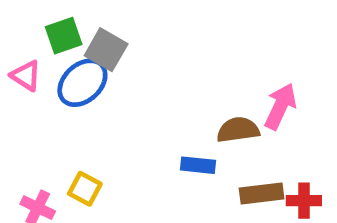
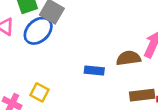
blue rectangle: (198, 165) -> (94, 70), moved

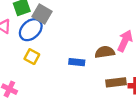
yellow square: (39, 92) -> (32, 57), moved

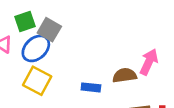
yellow square: (32, 57) -> (37, 81), size x1.5

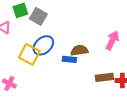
blue ellipse: (36, 48) -> (43, 45), moved
brown semicircle: (125, 75) -> (79, 50), moved

